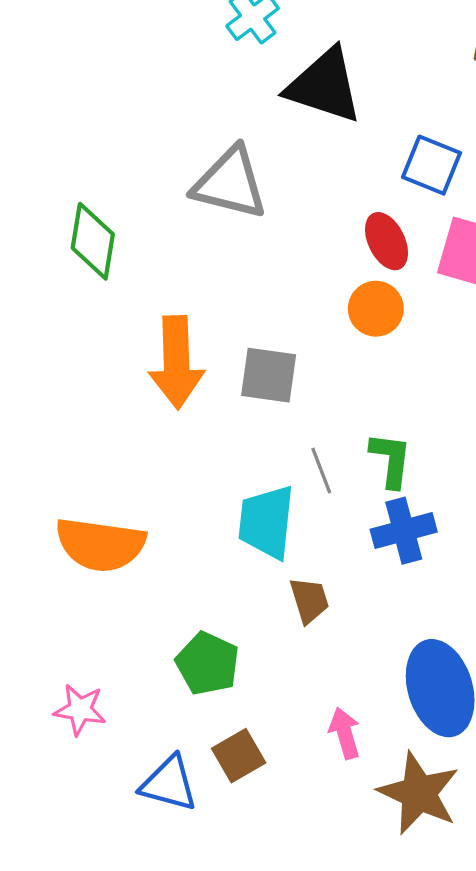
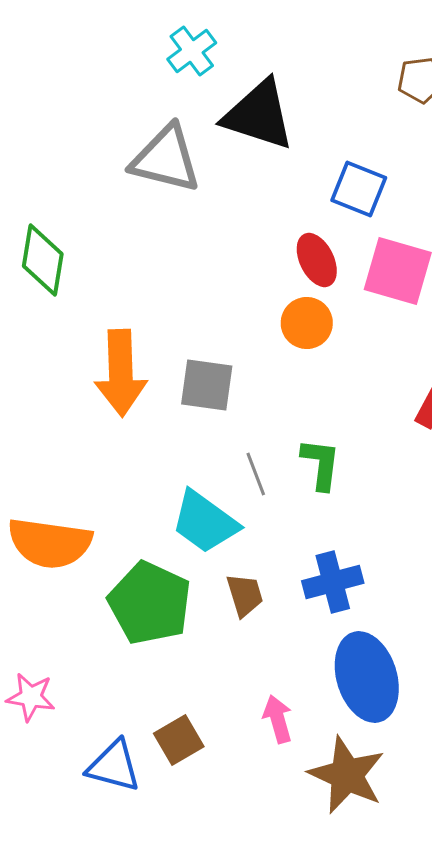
gray triangle: (230, 183) -> (166, 159), moved
cyan trapezoid: (266, 522) -> (205, 522), turned -60
blue cross: (404, 531) -> (333, 582), moved
green pentagon: (208, 663) -> (150, 603), moved, size x1.4

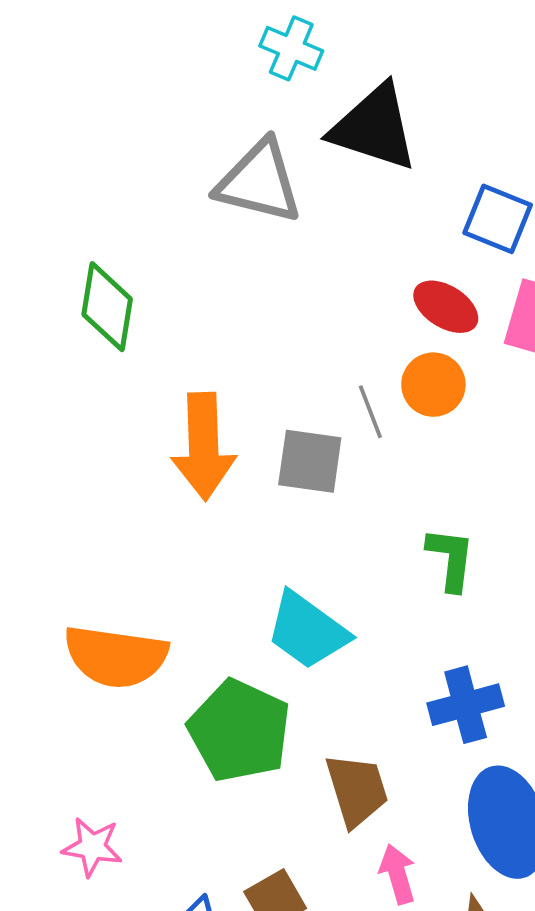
cyan cross: (192, 51) -> (291, 48), turned -30
red ellipse: (317, 260) -> (446, 307), turned -32
gray line: (256, 474) -> (370, 412), moved
brown trapezoid: (245, 595) -> (357, 790), moved, size x1.4

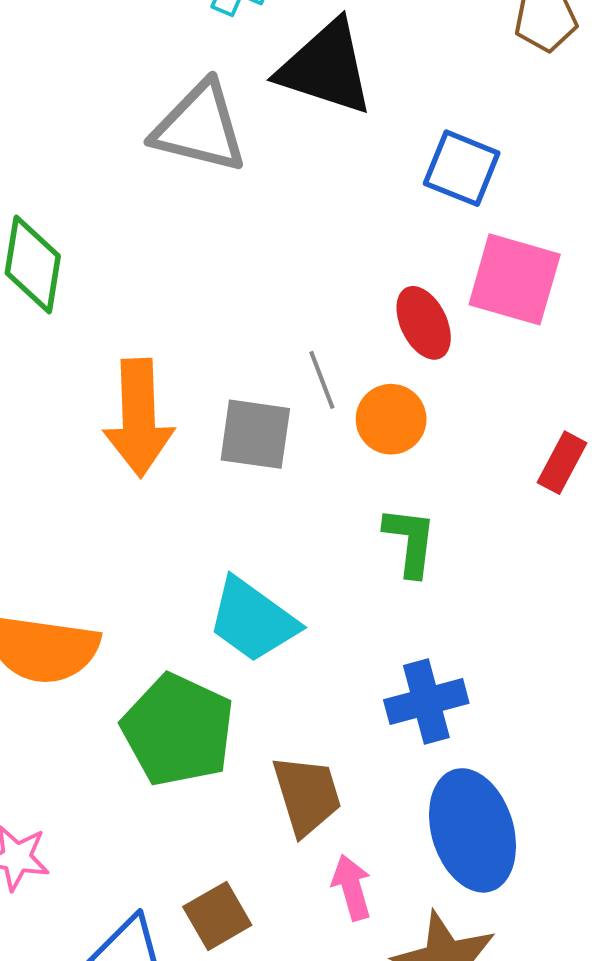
red ellipse: (446, 307) -> (424, 323), moved, turned 32
orange circle: (433, 385) -> (391, 419), moved

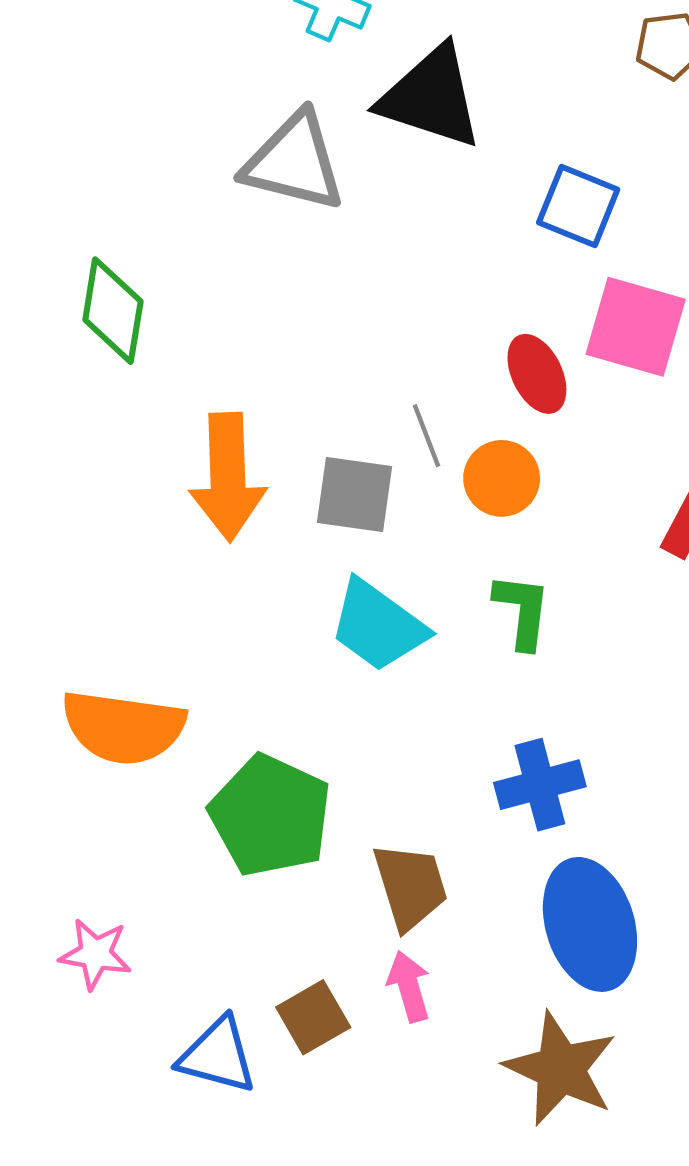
cyan trapezoid: (253, 620) -> (378, 626), moved
pink arrow: (352, 887) -> (409, 986), moved

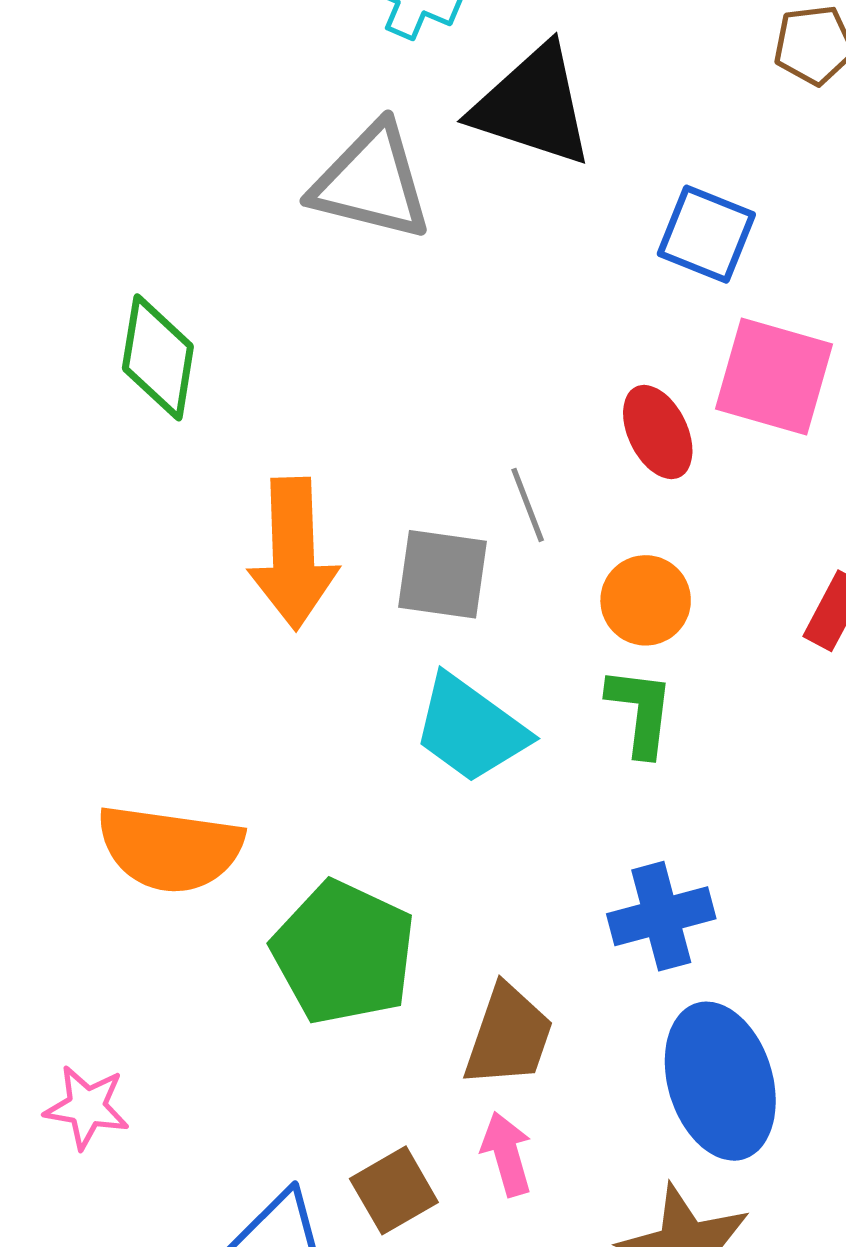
orange circle: (502, 478) -> (646, 600), moved
brown trapezoid: (410, 886) -> (509, 1036), turned 36
pink star: (95, 954) -> (87, 1107), moved

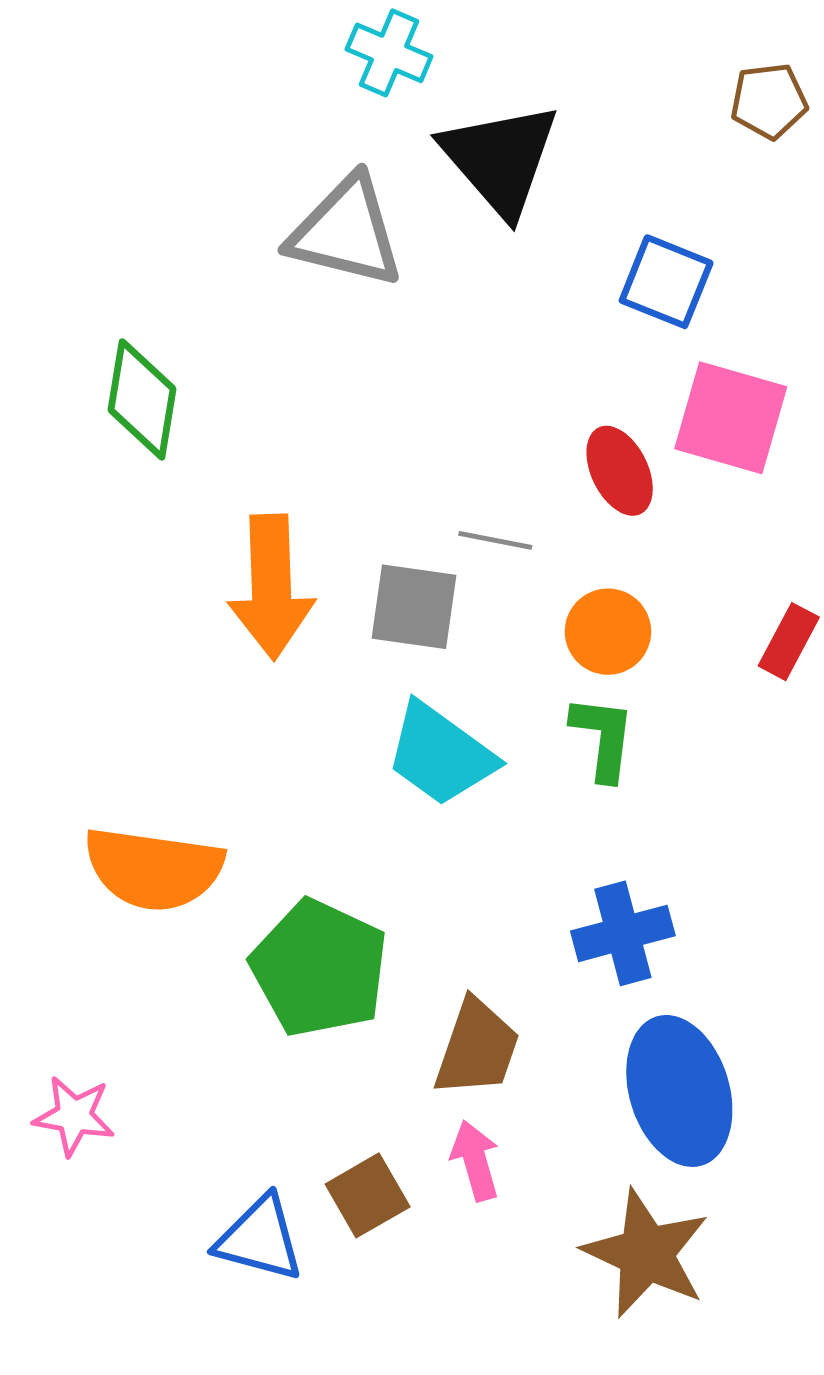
black triangle: (533, 106) -> (500, 159), turned 31
gray line: (528, 505) -> (495, 540), turned -58

